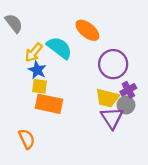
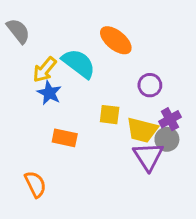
purple circle: (113, 64) -> (150, 85), size x0.6
yellow square: (40, 86) -> (110, 115), moved
orange rectangle: (49, 104) -> (65, 138), size x0.7

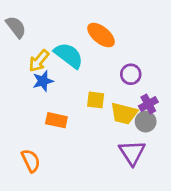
blue star: (49, 93) -> (43, 81), turned 30
purple triangle: (148, 156) -> (132, 153), moved

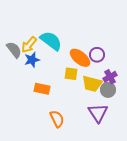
gray semicircle: (16, 27) -> (14, 50), moved
orange ellipse: (101, 35) -> (80, 58), moved
orange semicircle: (31, 161) -> (57, 119), moved

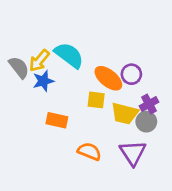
orange semicircle: (57, 119) -> (89, 151), moved, turned -42

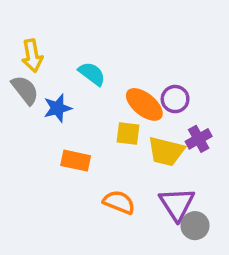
cyan semicircle: (69, 55) -> (92, 74), size x0.7
yellow arrow: (39, 61) -> (32, 56), moved, turned -50
gray circle: (146, 122) -> (195, 226), moved

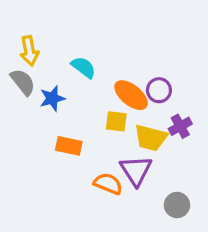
purple triangle: (177, 204) -> (136, 171), moved

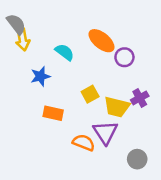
gray semicircle: (23, 82) -> (16, 24), moved
purple circle: (159, 90) -> (124, 57), moved
orange ellipse: (131, 95) -> (102, 41), moved
yellow square: (116, 121) -> (90, 94), turned -36

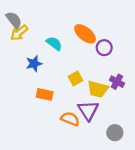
yellow arrow: (23, 39) -> (19, 33), turned 60
purple cross: (140, 98) -> (117, 82), turned -32

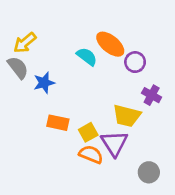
gray semicircle: (14, 20) -> (18, 68), moved
cyan semicircle: (54, 43) -> (87, 57), moved
yellow square: (75, 78) -> (88, 132), moved
purple cross: (117, 82) -> (152, 95), moved

